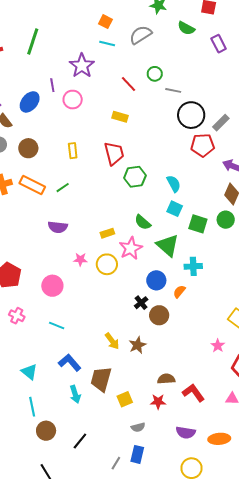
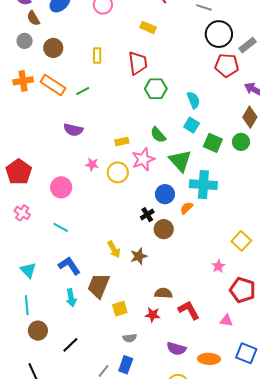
cyan cross: (193, 266) -> (203, 185), size x1.5

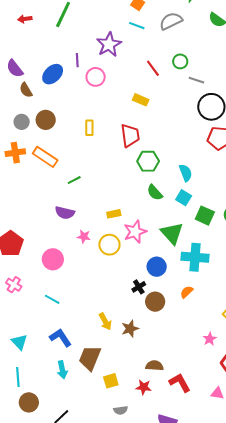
gray circle: (25, 41) -> (22, 122), moved
green line: (83, 91) -> (74, 180), moved
purple semicircle: (73, 130) -> (65, 213), moved
green semicircle: (158, 135) -> (155, 193), moved
orange semicircle: (187, 208) -> (187, 292), moved

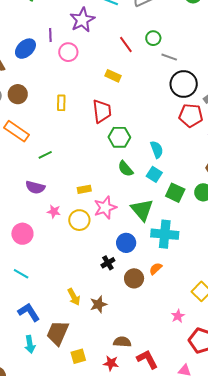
brown circle: (155, 302) -> (134, 278), moved

